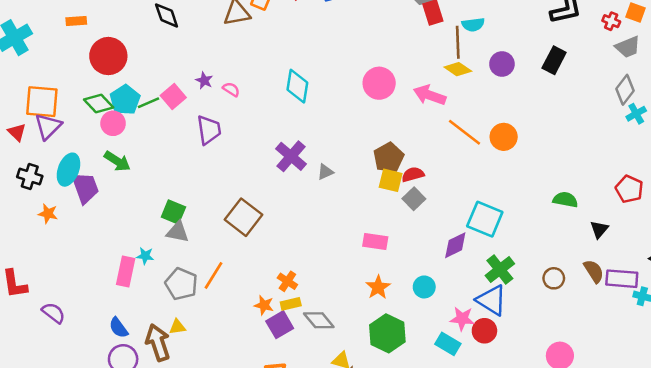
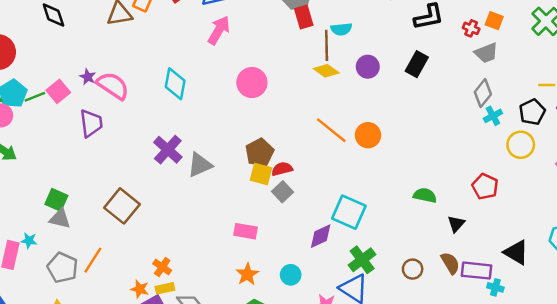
pink semicircle: (231, 89) -> (113, 86), size x2.0
pink arrow: (430, 95) -> (219, 30), moved, turned 100
gray triangle: (325, 172) -> (200, 165), size x1.6

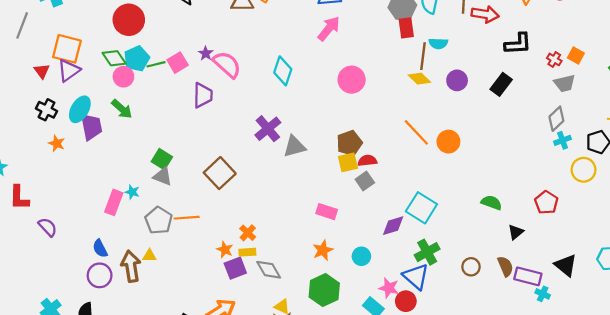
yellow square: (261, 174) -> (348, 162), turned -36
orange line: (93, 260) -> (187, 218), turned 45

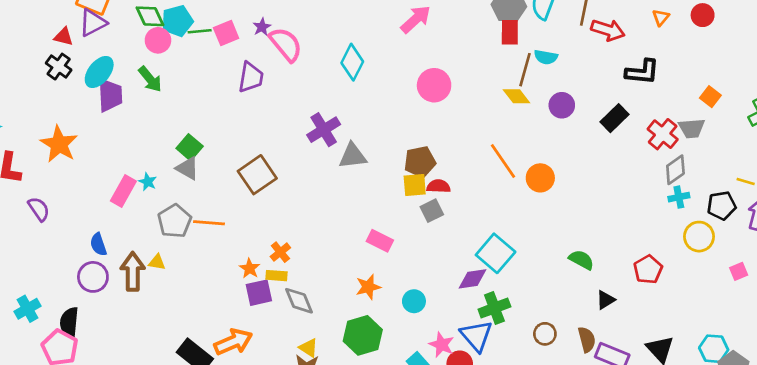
red cross: (554, 59) -> (663, 134), moved, size x1.6
red triangle: (42, 71) -> (64, 37), moved, turned -49
orange star: (57, 143) -> (59, 144), moved, size x1.8
purple diamond: (393, 226) -> (473, 279), moved

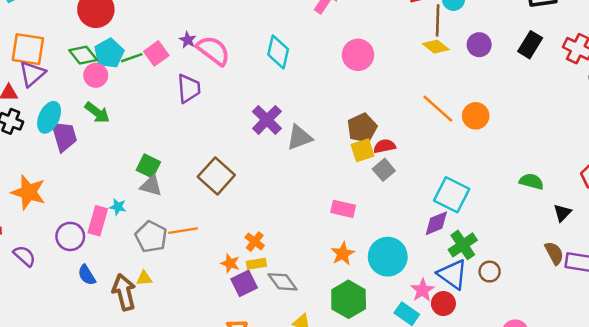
purple circle: (93, 277) -> (70, 236), moved
cyan circle: (414, 301) -> (388, 257), size x1.8
brown circle: (545, 334) -> (490, 272), moved
pink star: (441, 345) -> (423, 290), turned 30

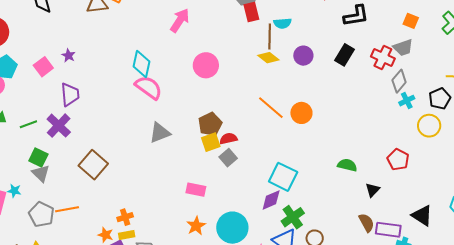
pink semicircle: (213, 51) -> (149, 87), moved
green line: (132, 58) -> (28, 124), moved
purple cross: (267, 120) -> (59, 126), moved
gray triangle: (151, 186) -> (41, 173), turned 30
orange cross: (255, 242) -> (125, 217), turned 35

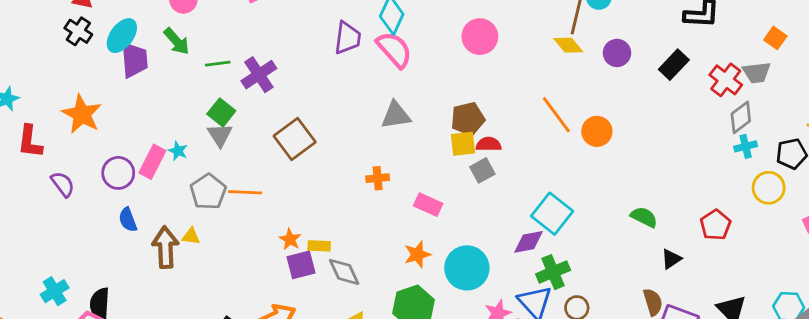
purple trapezoid: (70, 94) -> (348, 38), moved
orange cross: (125, 217) -> (378, 178), moved

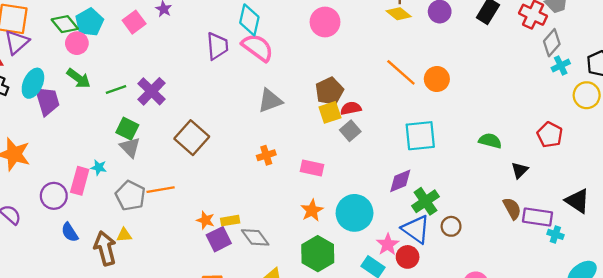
cyan square: (552, 214) -> (420, 136), moved, turned -32

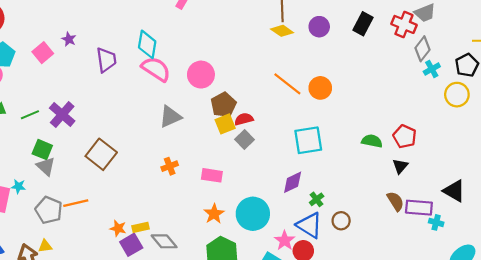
pink circle: (325, 22) -> (201, 75), moved
purple trapezoid: (217, 46) -> (106, 60), moved
red pentagon: (550, 135) -> (405, 136), moved
green cross: (425, 201) -> (317, 199), size x0.6

